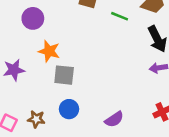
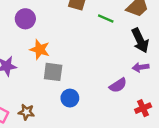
blue circle: (69, 109) -> (70, 98), moved
purple semicircle: (114, 119) -> (118, 85), moved

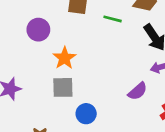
purple circle: (25, 19) -> (38, 30), moved
orange star: (40, 49) -> (64, 58), moved, turned 30

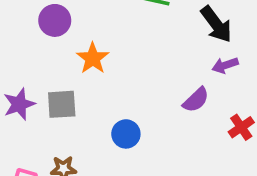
gray square: (63, 87) -> (62, 104), moved

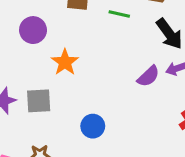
purple semicircle: (196, 100) -> (148, 76), moved

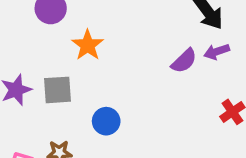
blue circle: (93, 126) -> (106, 121), moved

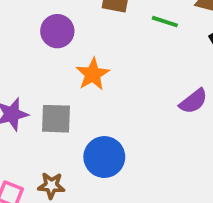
blue circle: (106, 121) -> (104, 157), size x1.4

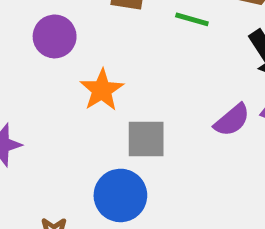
gray square: (56, 119) -> (146, 139), moved

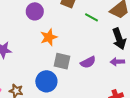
purple semicircle: (232, 120) -> (88, 62), moved

